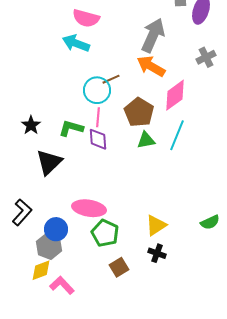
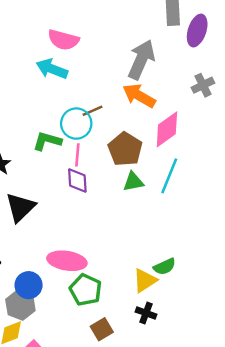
green L-shape: (71, 128) -> (47, 141), moved
green semicircle: (210, 222) -> (165, 267), moved

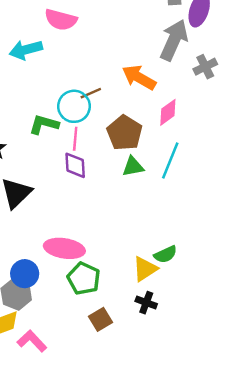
gray arrow: (141, 60) -> (174, 40), moved
cyan arrow: (52, 69) -> (26, 50), moved, turned -36
pink diamond: (167, 129) -> (168, 112), size x0.7

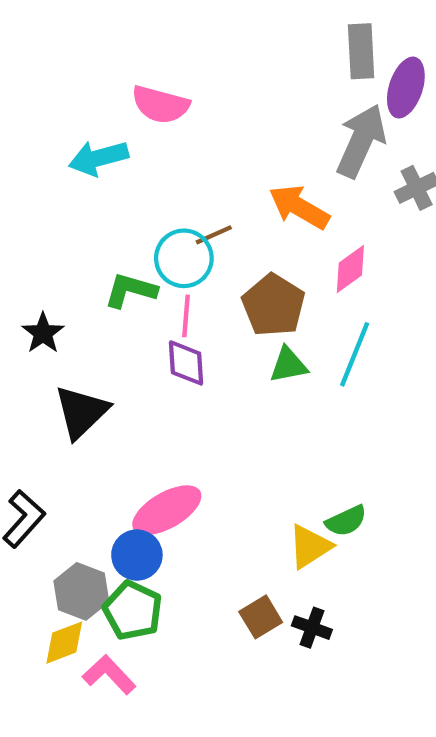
pink ellipse: (64, 248) -> (167, 510), turned -39
blue circle: (25, 274) -> (137, 555), moved
green pentagon: (84, 278) -> (133, 611), moved
black cross: (146, 303) -> (312, 628), moved
brown square: (100, 319) -> (261, 617), moved

